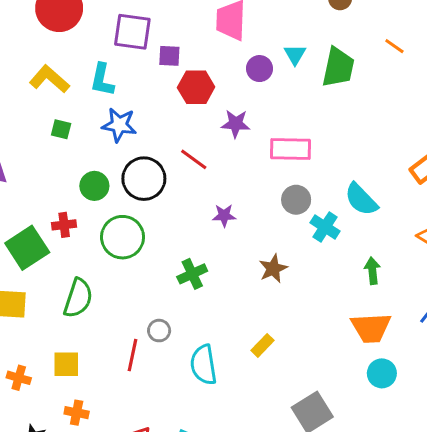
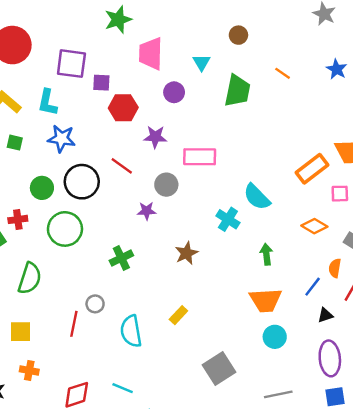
cyan triangle: (295, 55) -> (202, 62), moved
gray circle: (296, 200) -> (166, 185), moved

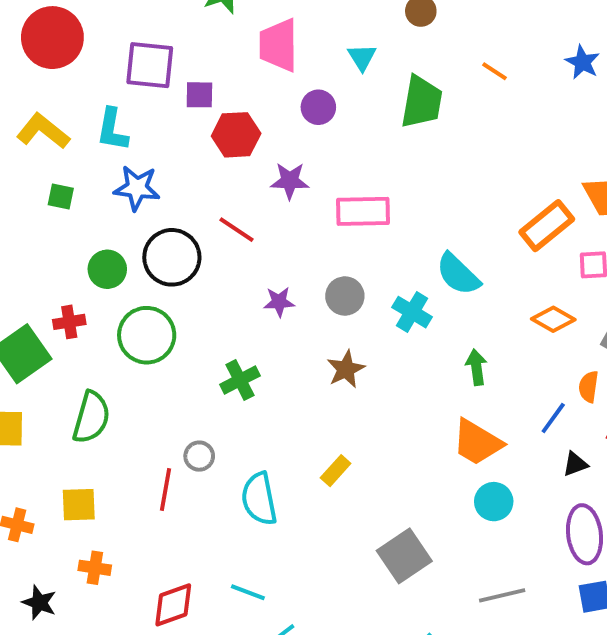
gray circle: (166, 185) -> (345, 296), moved
orange trapezoid: (266, 300) -> (477, 442), turned 36

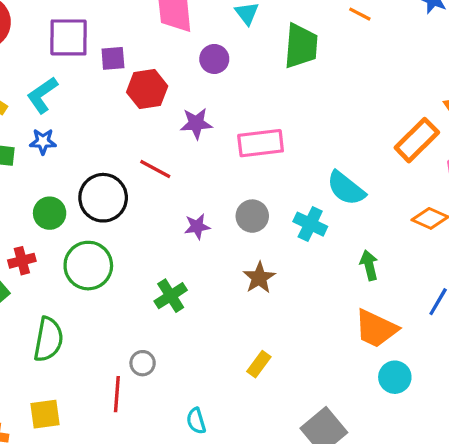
cyan L-shape: (112, 130) -> (42, 95), turned 51
blue star: (137, 188) -> (43, 142), moved, size x0.7
cyan semicircle: (259, 499) -> (196, 421), moved, size x0.6

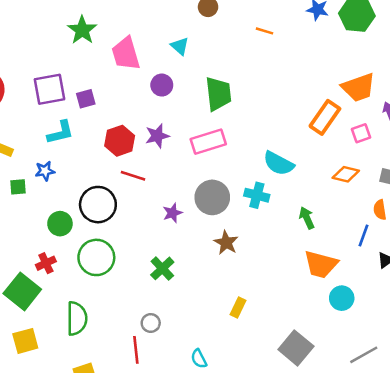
green trapezoid: (301, 46) -> (218, 94), moved
red hexagon: (147, 89) -> (120, 141), moved
cyan L-shape: (42, 95) -> (60, 132), moved, turned -148
gray circle: (252, 216) -> (212, 197), size x1.4

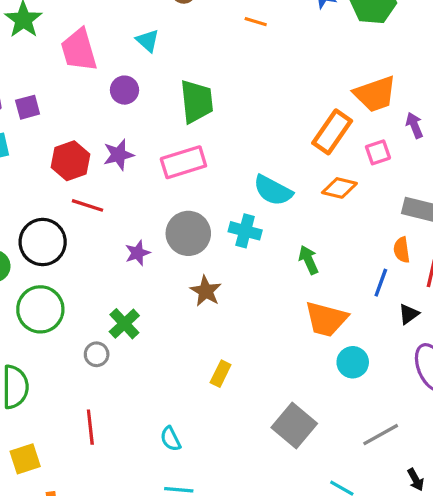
orange diamond: (346, 174) -> (339, 188), moved
gray circle: (151, 323) -> (97, 354), moved

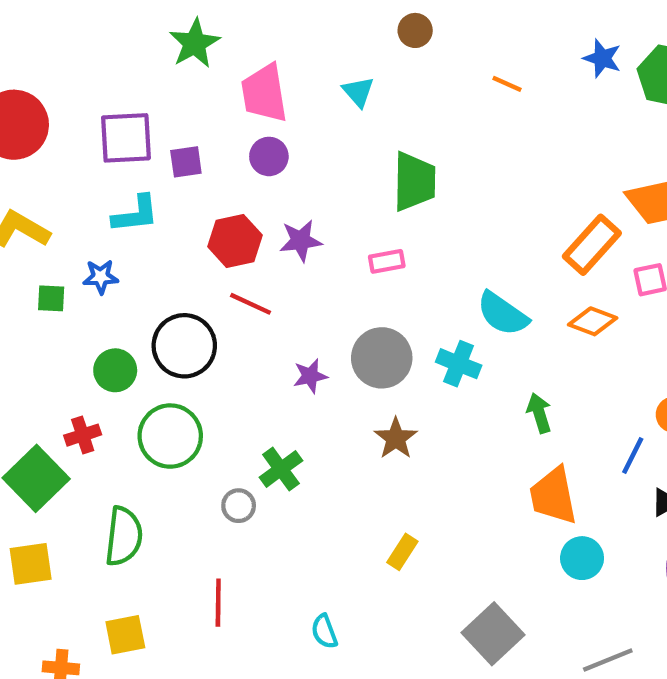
purple circle: (124, 90) -> (269, 156), moved
pink rectangle: (183, 162) -> (387, 261), size x0.6
orange trapezoid: (326, 319) -> (553, 496), turned 57

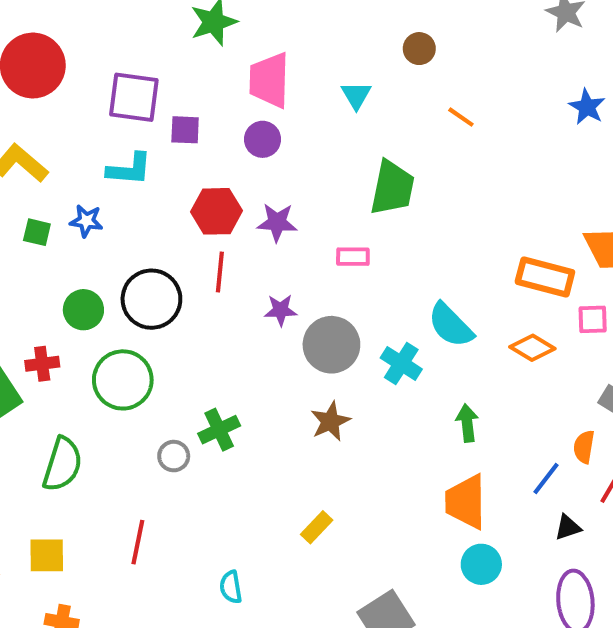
orange line: (507, 84) -> (461, 117), moved
orange rectangle: (592, 245) -> (545, 277), turned 52
red line: (251, 304) -> (220, 272), turned 60
purple star: (310, 376) -> (281, 310), moved

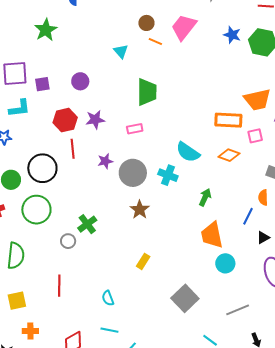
pink trapezoid: (269, 80) -> (184, 27), moved, turned 48
orange line: (461, 117) -> (155, 42), moved
green arrow: (467, 423) -> (205, 197), turned 42

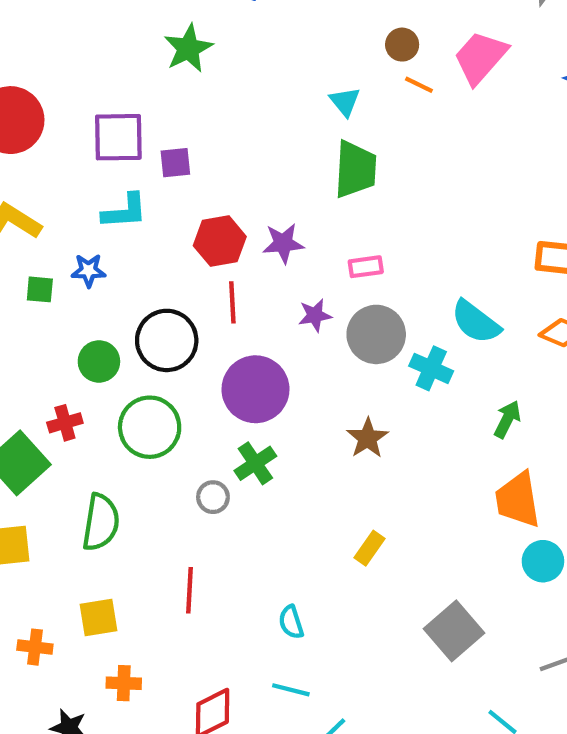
purple circle: (80, 81) -> (255, 389), moved, size x1.8
green trapezoid: (147, 92) -> (355, 169), moved
purple star: (105, 161) -> (315, 315), moved
gray circle: (133, 173) -> (376, 334), moved

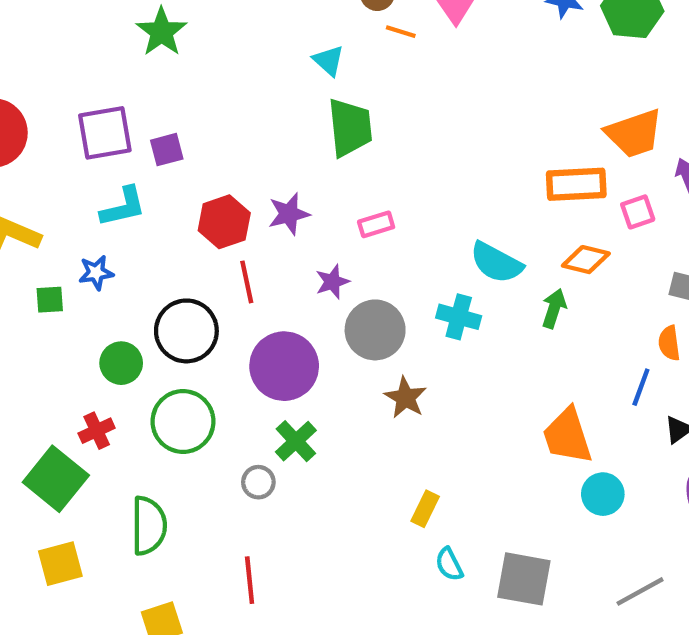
gray circle: (376, 334) -> (375, 330), moved
green arrow: (507, 419) -> (554, 308), moved
cyan semicircle: (291, 622) -> (449, 564), moved
gray square: (454, 631) -> (524, 579), turned -30

